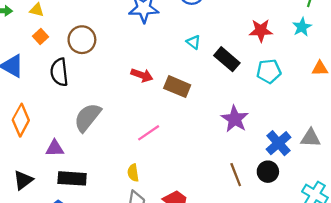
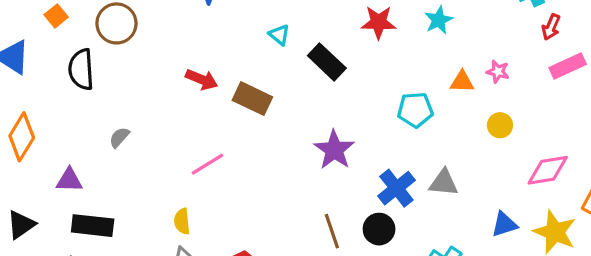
cyan pentagon: (269, 71) -> (415, 110), moved
gray semicircle: (88, 117) -> (119, 137), size x0.5

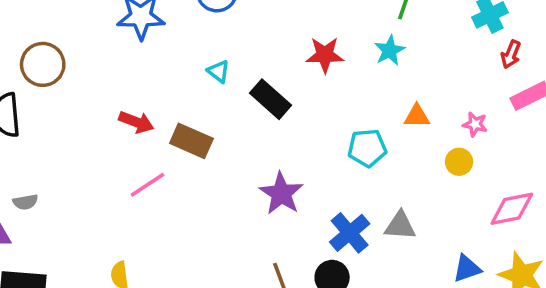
pink star: (498, 72) -> (475, 124), moved
gray semicircle: (119, 137) -> (25, 202), moved, turned -140
pink line: (207, 164) -> (148, 185), moved

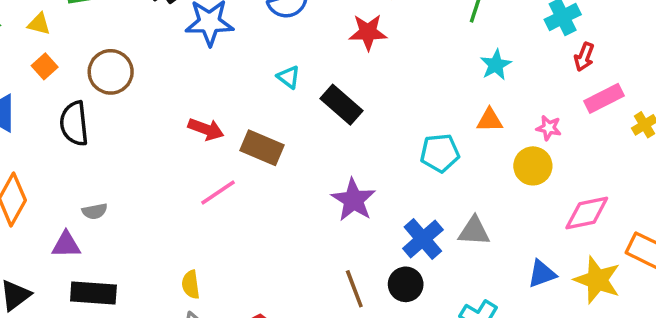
cyan star: (390, 50) -> (496, 65), moved
red star: (325, 55) -> (368, 32), moved
yellow circle: (459, 162) -> (533, 166), size x1.4

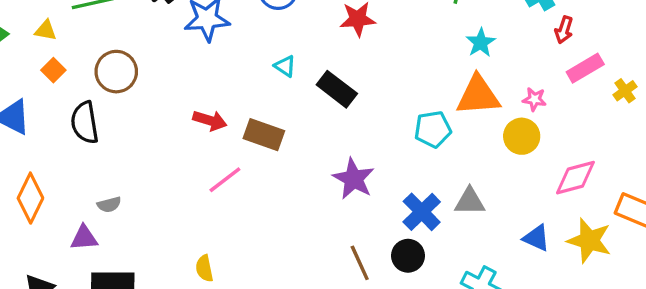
orange triangle: (490, 120) -> (478, 95), size x1.8
blue triangle: (542, 274) -> (536, 238), turned 48

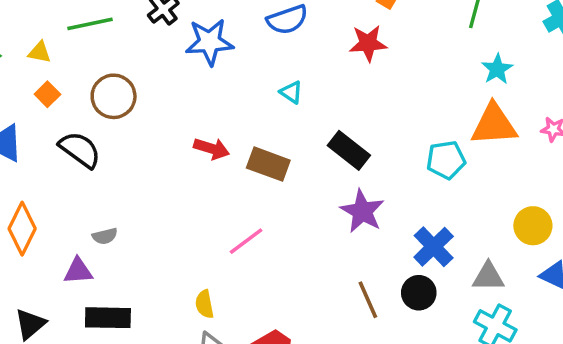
black rectangle: (337, 89) -> (349, 150), moved
black semicircle: (85, 123) -> (80, 150), turned 135
yellow circle: (522, 136) -> (533, 226), moved
pink line: (225, 180) -> (246, 241), moved
gray triangle: (470, 201) -> (488, 277), moved

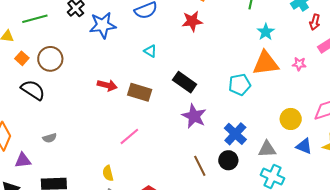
orange square: (47, 94) -> (22, 58), moved
purple triangle: (78, 271) -> (23, 160), moved

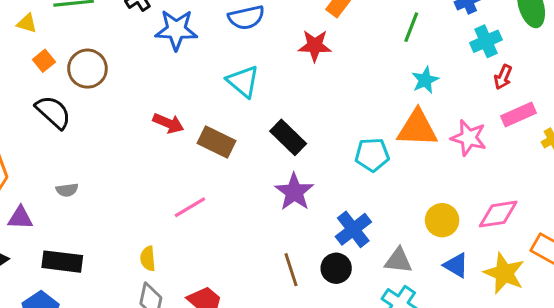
cyan triangle: (150, 51) -> (243, 81), size x1.6
pink star: (299, 64) -> (469, 138), size x1.6

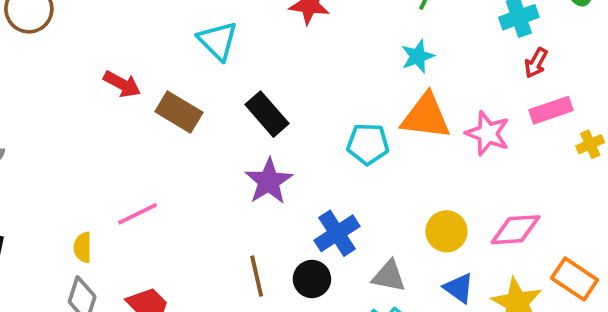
cyan star: (425, 80) -> (418, 56), moved
pink line: (190, 207) -> (137, 214), moved

